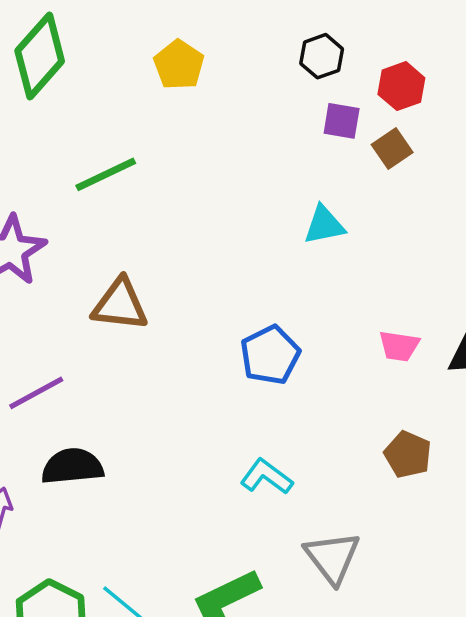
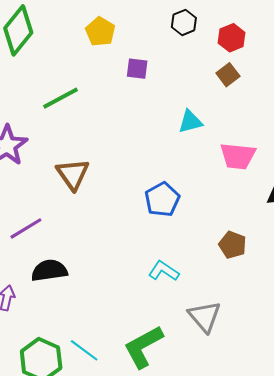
purple square: (342, 121) -> (137, 69), moved
brown triangle: (120, 305) -> (73, 174), turned 51
pink trapezoid: (399, 346) -> (238, 156), moved, size x1.5
brown pentagon: (408, 455) -> (232, 245), moved

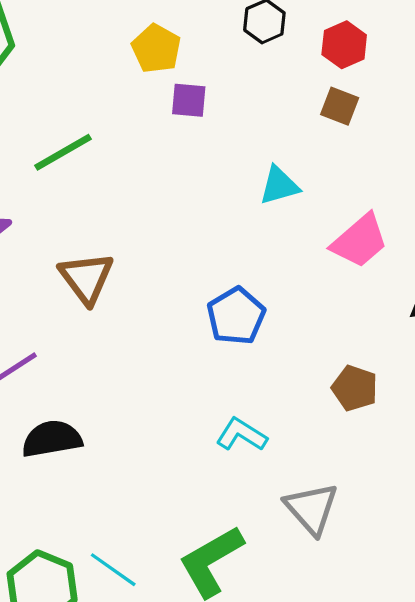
yellow pentagon: (100, 32) -> (156, 49), moved
brown square: (228, 75) -> (340, 106), turned -30
pink trapezoid: (238, 156) -> (360, 241), turned -45

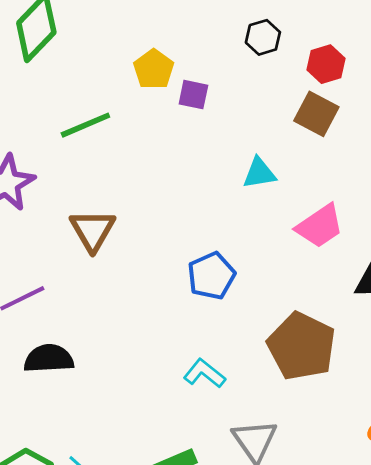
yellow pentagon: (156, 49) -> (154, 69), moved
brown square: (340, 106) -> (316, 114), size x1.4
brown pentagon: (355, 388) -> (302, 346), size x1.8

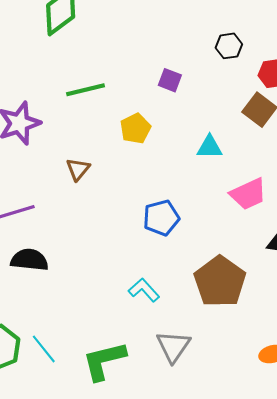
yellow pentagon: (154, 69) -> (135, 129), moved
brown triangle: (93, 230) -> (78, 169), size x0.7

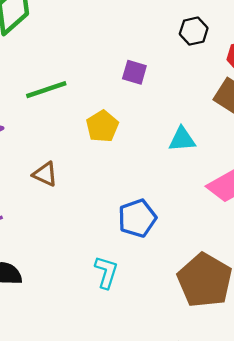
brown triangle: (78, 169) -> (45, 174), turned -40
cyan L-shape: (144, 290) -> (106, 272), moved, turned 64

